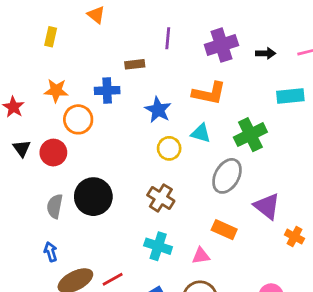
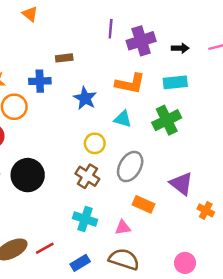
purple line: (168, 38) -> (111, 29), moved
cyan rectangle: (290, 96) -> (175, 82), moved
yellow circle: (169, 148) -> (95, 143), moved
gray ellipse: (227, 176) -> (130, 167), moved

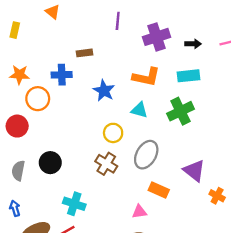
purple line: (111, 29) -> (118, 21), moved
black circle: (28, 175) -> (50, 163), size x0.7
cyan cross: (85, 219) -> (74, 204), moved

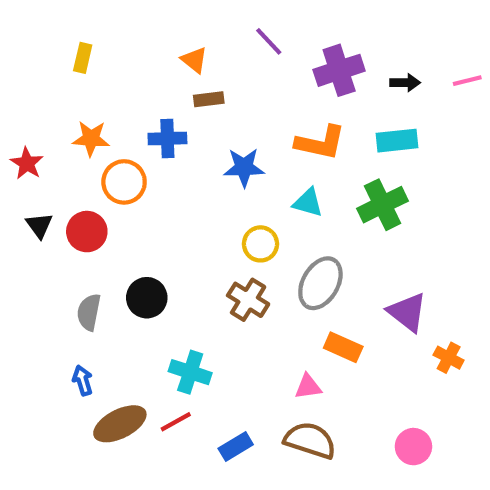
orange triangle: (53, 12) -> (194, 60), moved
purple line: (118, 21) -> (269, 41), turned -48
blue star: (104, 91) -> (244, 167), turned -30

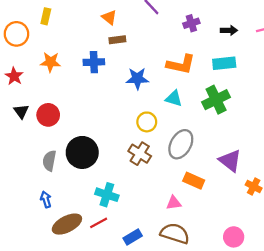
purple cross: (339, 70) -> (191, 23), size x0.6
orange circle: (124, 182) -> (16, 34), moved
black circle: (147, 298) -> (82, 152), size x1.4

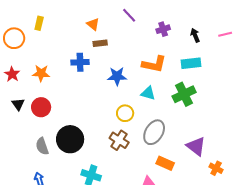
black arrow: (229, 30) -> (195, 35), turned -112
orange star: (51, 62) -> (41, 73), moved
gray semicircle: (49, 161) -> (42, 146), turned -30

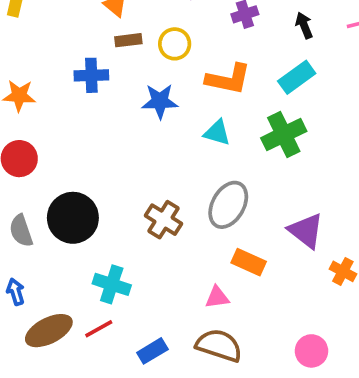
cyan rectangle: (191, 63) -> (297, 77), turned -30
yellow circle: (125, 113) -> (175, 44), moved

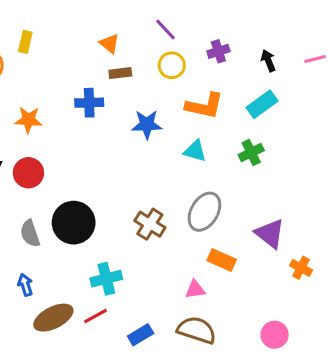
yellow circle: (175, 44) -> (172, 65), moved
green cross: (284, 135) -> (251, 153), size x0.7
cyan cross: (112, 284) -> (106, 279), turned -32

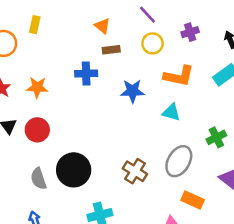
green cross: (251, 153) -> (216, 137), moved

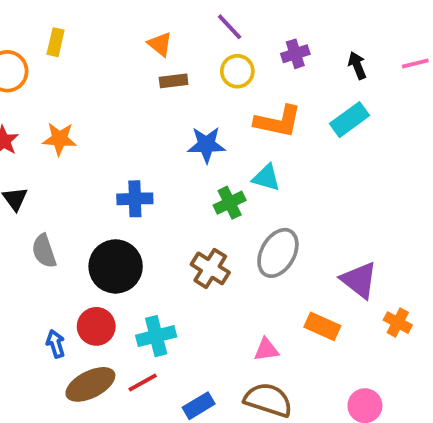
blue cross: (86, 73) -> (135, 199), moved
red circle: (37, 130) -> (96, 326), moved
green cross: (216, 137) -> (230, 203), moved
gray semicircle: (39, 179) -> (44, 251), moved
orange rectangle: (193, 200) -> (322, 326), moved

